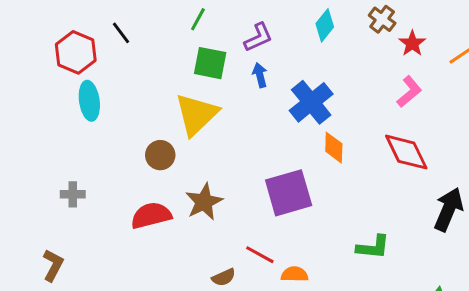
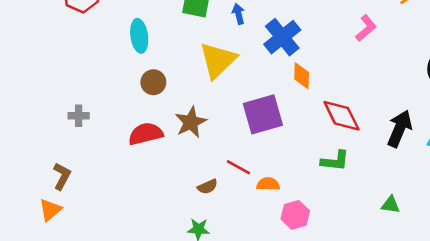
cyan ellipse: (89, 101) -> (139, 36), moved
yellow triangle: (196, 114) -> (218, 60), moved
red diamond: (406, 152) -> (342, 116), moved

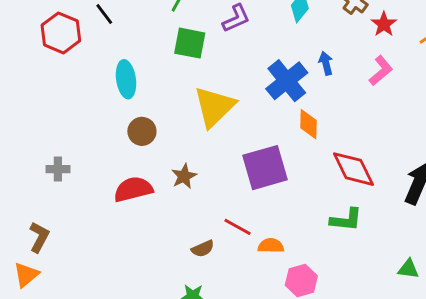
blue arrow: (238, 14) -> (326, 63), moved
brown star: (191, 122) -> (184, 176), size x0.7

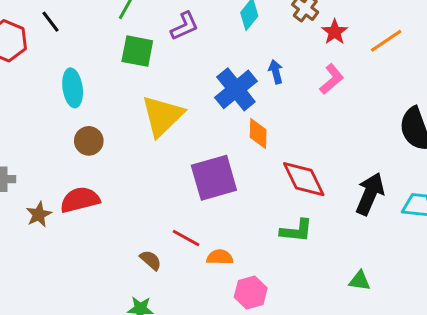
brown star: (184, 176) -> (39, 214), moved
brown semicircle: (203, 249) -> (151, 260), turned -115

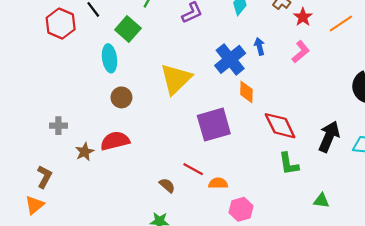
green square: (137, 51) -> (128, 29), moved, turned 30
green L-shape: (296, 231) -> (289, 164), moved, turned 75

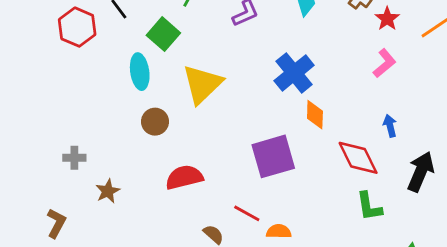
blue arrow: (259, 46) -> (390, 126), moved
yellow triangle: (176, 79) -> (202, 84), moved
red semicircle: (115, 141) -> (184, 177), moved

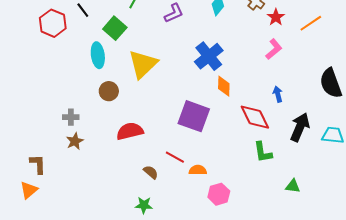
purple square: (273, 156) -> (194, 116), turned 36
gray cross: (74, 158) -> (71, 117), moved
brown L-shape: (56, 223) -> (38, 164), turned -30

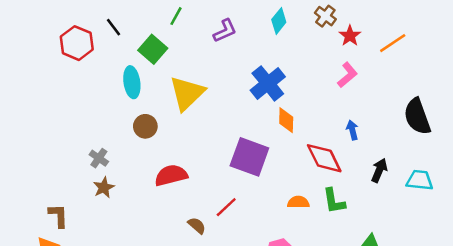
gray cross: (71, 117) -> (99, 158), turned 35
black arrow: (300, 127) -> (379, 170), size x0.7
red line: (175, 157) -> (226, 207), turned -72
orange semicircle: (198, 170) -> (298, 202), moved

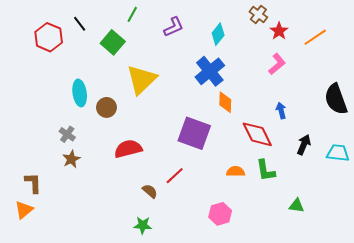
cyan diamond: (279, 21) -> (218, 34), moved
cyan ellipse: (132, 82) -> (80, 93), moved

